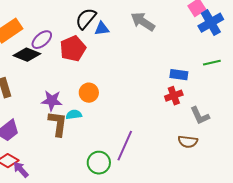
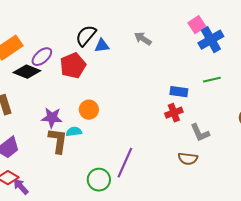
gray arrow: (143, 22) -> (143, 39), size x0.7

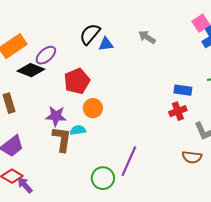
red pentagon: (73, 66) -> (77, 81), moved

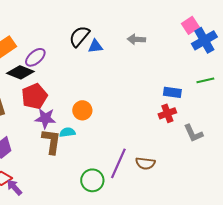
gray arrow: (147, 37) -> (136, 39), turned -30
red pentagon: (77, 81) -> (34, 96), moved
brown semicircle: (192, 157) -> (145, 163), moved

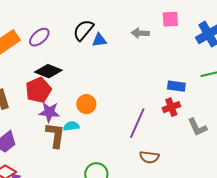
pink square: (190, 25) -> (170, 19), moved, turned 30
purple ellipse: (35, 57) -> (39, 37), moved
black diamond: (20, 72) -> (48, 71), moved
purple line: (118, 163) -> (137, 123), moved

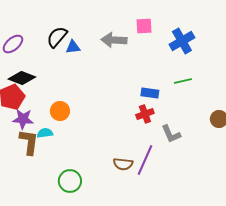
gray arrow: (140, 33) -> (114, 40), size x1.4
purple line: (137, 123) -> (145, 160), moved

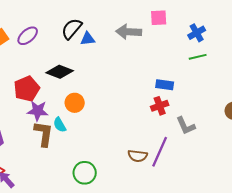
blue cross: (182, 41) -> (197, 33), size x0.7
black diamond: (22, 78) -> (60, 72), moved
green line: (183, 81) -> (198, 57), moved
cyan semicircle: (45, 133) -> (60, 125), turned -112

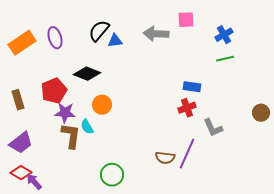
purple ellipse: (28, 36) -> (55, 38), turned -65

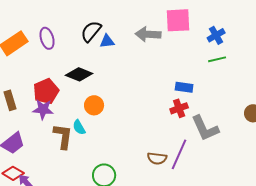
pink square: (186, 20) -> (178, 20), size x1.5
purple star: (65, 113) -> (43, 109), moved
gray L-shape: (213, 128) -> (205, 128), size x1.4

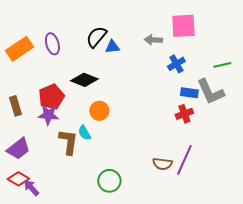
gray arrow: (148, 34) -> (153, 40), size x0.7
blue cross: (216, 35) -> (176, 64), moved
gray L-shape: (205, 128) -> (210, 92), moved

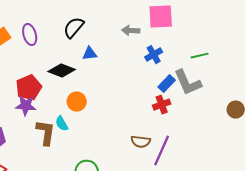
blue triangle: (112, 47) -> (90, 54), moved
blue rectangle: (189, 93) -> (167, 84), turned -54
brown semicircle: (162, 164) -> (141, 142), moved

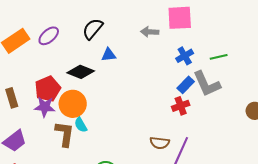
purple ellipse: (30, 35) -> (49, 36), turned 65
blue cross: (154, 55) -> (185, 56), moved
orange circle: (77, 102) -> (73, 104), moved, size x1.4

